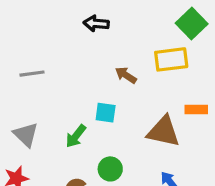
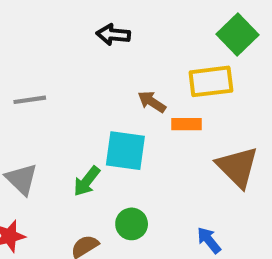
orange rectangle: (196, 110) -> (187, 124), moved
cyan square: (106, 113) -> (125, 151), size x1.5
brown triangle: (163, 131) -> (237, 167), moved, turned 33

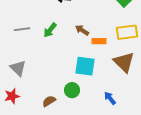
yellow rectangle: (211, 81) -> (127, 32), moved
cyan square: (125, 151) -> (85, 66), moved
green arrow: (87, 181) -> (50, 30), moved

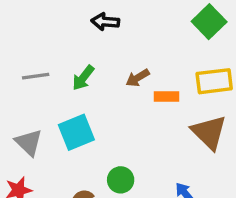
brown arrow: (82, 30) -> (138, 78), turned -64
cyan square: (85, 66) -> (76, 132), moved, turned -30

